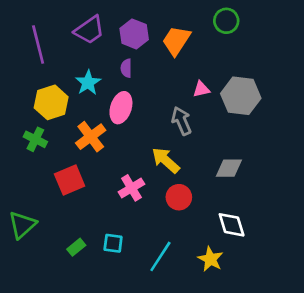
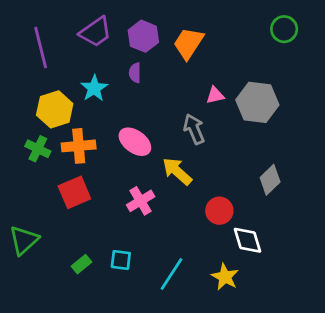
green circle: (226, 21) -> (284, 29), moved
pink ellipse: (121, 108) -> (135, 142), moved, turned -72
orange cross: (91, 137) -> (79, 146), moved, turned 32
gray diamond: (229, 168) -> (270, 180), moved, turned -44
red circle: (179, 197) -> (219, 211), moved

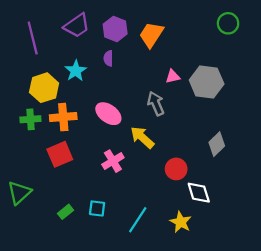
green cross: (38, 149) -> (30, 119), turned -30

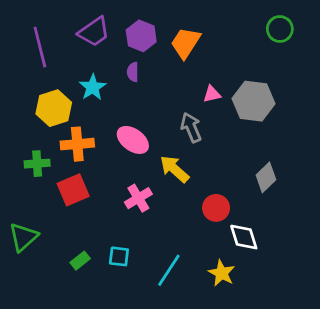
green cross: (30, 119) -> (37, 164), moved

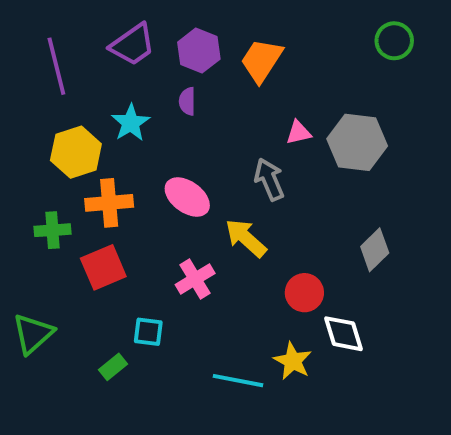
cyan square: (119, 256) -> (148, 332), moved
cyan line: (169, 270) -> (238, 381), turned 68
yellow star: (222, 273) -> (293, 361), moved

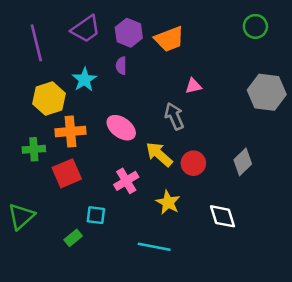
orange trapezoid: (261, 60) -> (169, 39), turned -144
gray hexagon: (357, 142) -> (267, 92), moved
red circle: (304, 293) -> (193, 163), moved
yellow star: (293, 361) -> (168, 202), moved

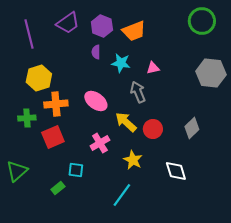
green circle: (255, 26) -> (202, 21), size x1.4
cyan star: (84, 80) -> (121, 63), moved, turned -30
cyan line: (154, 247) -> (122, 195), turned -65

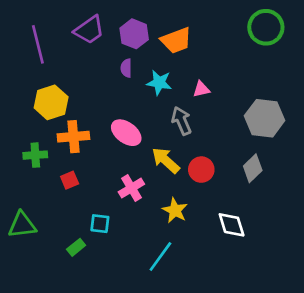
gray hexagon: (211, 73) -> (265, 118), moved
red square: (53, 137) -> (70, 180), size x0.6
green triangle: (17, 171) -> (22, 225), turned 35

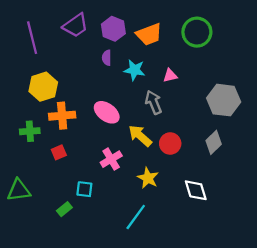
green circle: (266, 27) -> (197, 32), moved

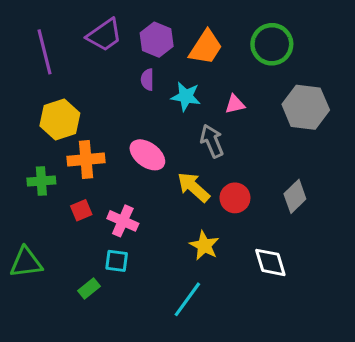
orange trapezoid: (149, 34) -> (206, 47), turned -36
gray hexagon: (224, 100) -> (306, 107), moved
pink cross: (111, 159) -> (123, 221), moved, turned -35

